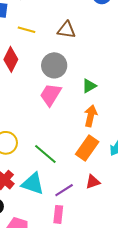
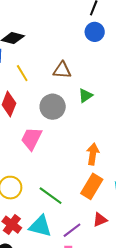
yellow line: (26, 30) -> (22, 73), turned 48
green triangle: (89, 86) -> (85, 96), moved
pink trapezoid: (51, 95) -> (31, 139), moved

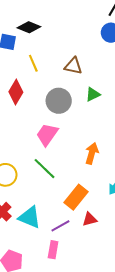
pink trapezoid: (31, 139) -> (47, 135), moved
orange rectangle: (92, 186) -> (76, 197), moved
green line: (51, 196) -> (44, 169), moved

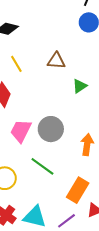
gray circle: (59, 101) -> (51, 129), moved
pink trapezoid: (47, 135) -> (21, 131), moved

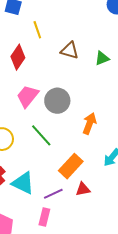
brown triangle: (56, 61) -> (70, 51), moved
green triangle: (80, 86) -> (102, 58), moved

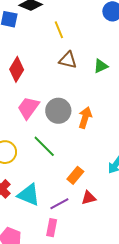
yellow line: (37, 30) -> (59, 30), moved
orange arrow: (89, 123) -> (85, 118), moved
orange rectangle: (71, 166) -> (75, 175), size x0.7

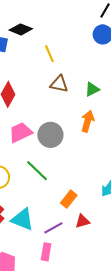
pink trapezoid: (28, 108) -> (20, 132), turned 30
orange arrow: (85, 118) -> (88, 121), moved

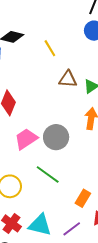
yellow line: (49, 54) -> (50, 48), moved
brown triangle: (59, 84) -> (68, 79), moved

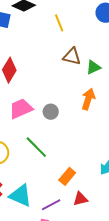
gray circle: (56, 137) -> (51, 112), size x0.6

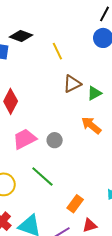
brown triangle: (72, 56) -> (72, 84), turned -36
orange arrow: (88, 99) -> (91, 125), turned -65

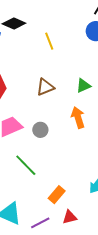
brown triangle: (72, 84) -> (45, 87), moved
orange arrow: (91, 125) -> (78, 117), turned 30

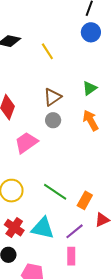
gray circle: (40, 130) -> (53, 120), moved
green line: (26, 165) -> (55, 192), moved

